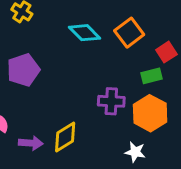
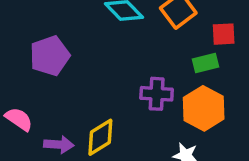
red square: (166, 52) -> (224, 34), turned 30

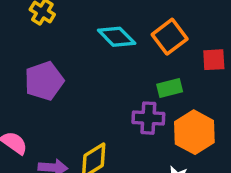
green rectangle: (205, 63) -> (170, 88), moved

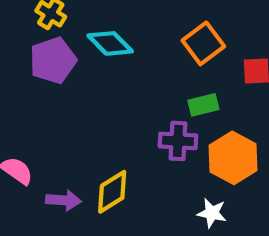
cyan diamond: (117, 37) -> (110, 43), moved
purple pentagon: (44, 81) -> (53, 60), moved

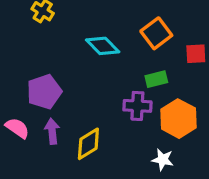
cyan diamond: (110, 43) -> (103, 46), moved
purple pentagon: (53, 60) -> (44, 92), moved
purple arrow: (63, 200) -> (52, 131), moved, turned -100

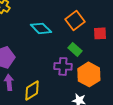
green rectangle: (156, 79) -> (75, 49), turned 56

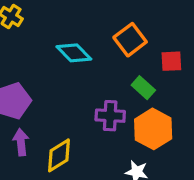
green rectangle: (75, 49) -> (143, 88), moved

